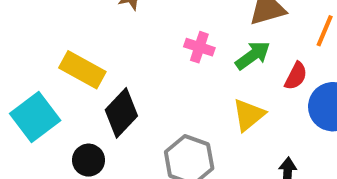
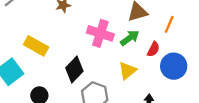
pink cross: (199, 47) -> (100, 33), size x1.6
black diamond: (121, 113) -> (74, 70), moved

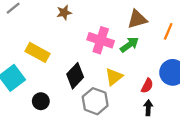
red semicircle: (153, 49) -> (147, 86), moved
yellow triangle: (127, 71) -> (114, 77), moved

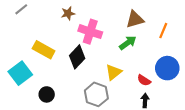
pink cross: (101, 40) -> (90, 32), moved
black diamond: (75, 76) -> (77, 57), moved
red semicircle: (147, 86) -> (144, 80), turned 96

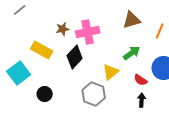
brown star: (68, 13) -> (63, 29), moved
pink cross: (90, 32) -> (88, 32), turned -30
green arrow: (128, 43) -> (132, 53), moved

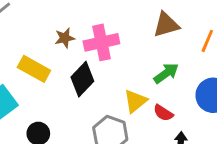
red semicircle: (141, 80) -> (163, 113), moved

